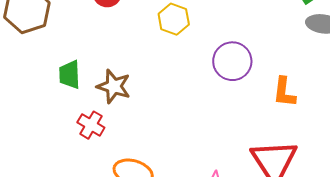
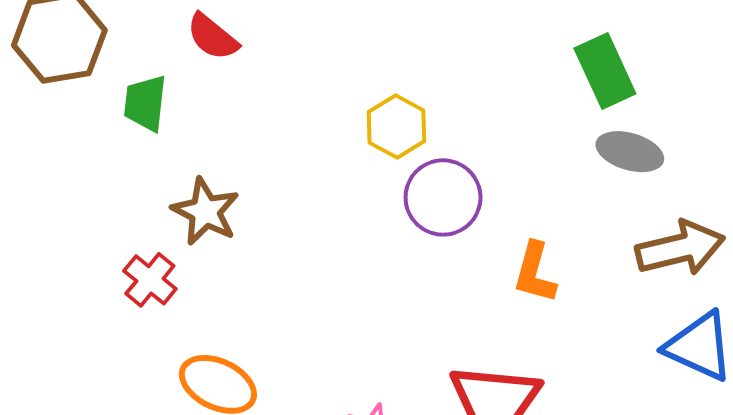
yellow hexagon: (174, 19) -> (396, 126), moved
green trapezoid: (70, 75) -> (145, 103), moved

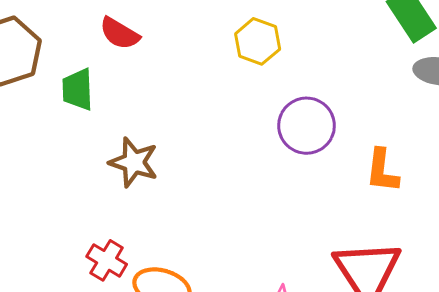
yellow hexagon: (396, 126) -> (258, 41), moved
red cross: (150, 280) -> (107, 260), moved

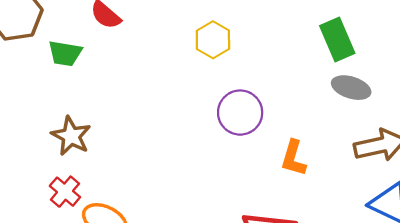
green trapezoid: (78, 89) -> (65, 53), turned -88
brown star: (134, 162) -> (71, 136), moved

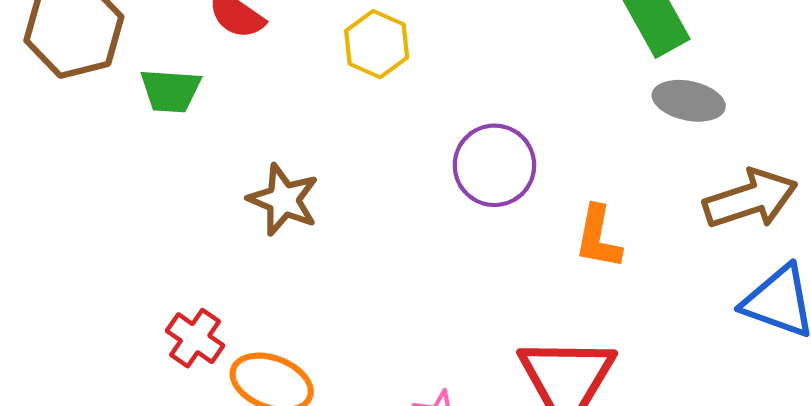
yellow hexagon: (213, 40) -> (377, 44), moved
brown star: (71, 136) -> (283, 200), moved

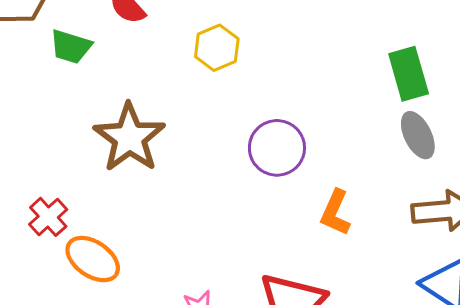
gray ellipse: (689, 101) -> (418, 135), turned 39
brown star: (283, 200) -> (129, 138), size x1.4

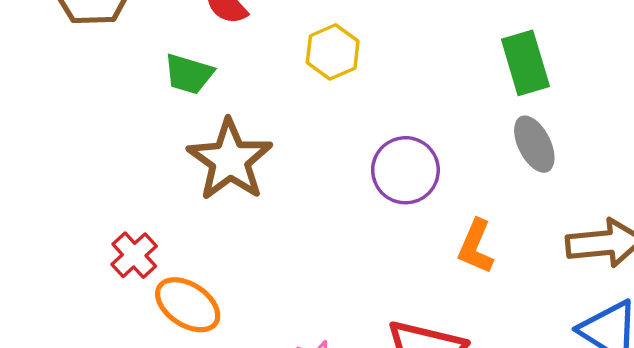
green trapezoid: (71, 47) -> (189, 74), moved
green rectangle: (409, 74) -> (525, 63), moved
gray ellipse: (418, 135) -> (534, 144), moved

